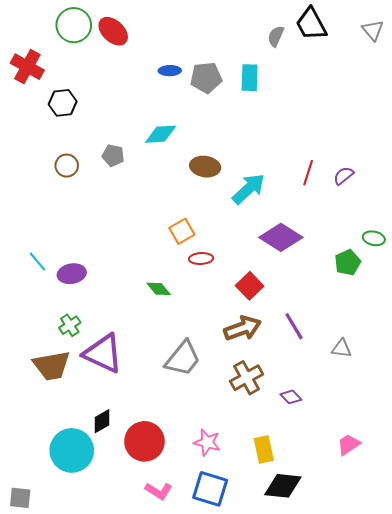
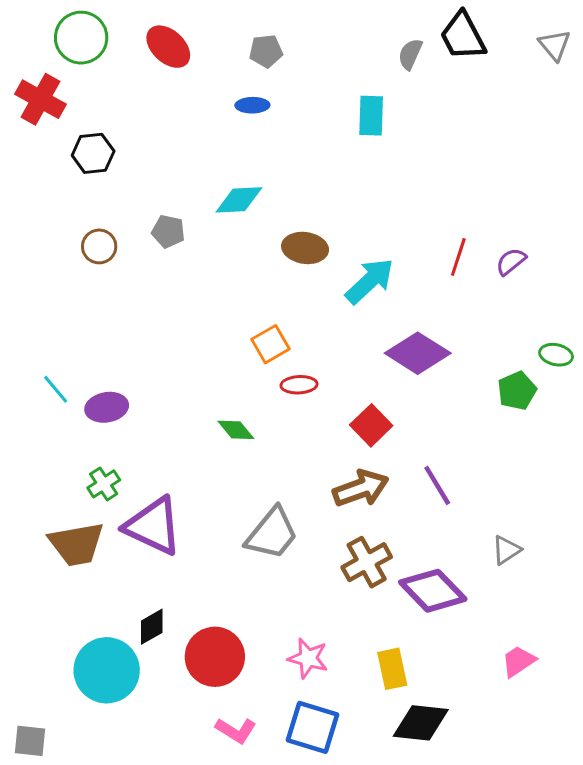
green circle: (74, 25) -> (81, 38), moved
gray pentagon: (206, 78) -> (266, 51), moved, size x0.7
gray triangle: (341, 348) -> (506, 550), moved, turned -40
purple diamond: (291, 397) -> (433, 591), size x2.0

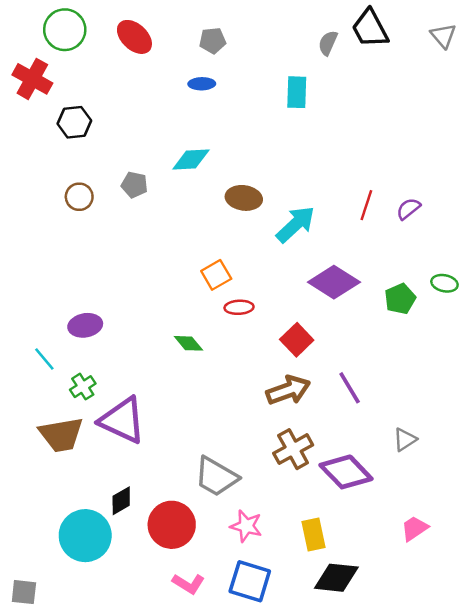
cyan line: (56, 389) -> (44, 359), moved
green pentagon: (517, 391) -> (400, 299), moved
gray trapezoid: (272, 534) -> (216, 477), moved, turned 81

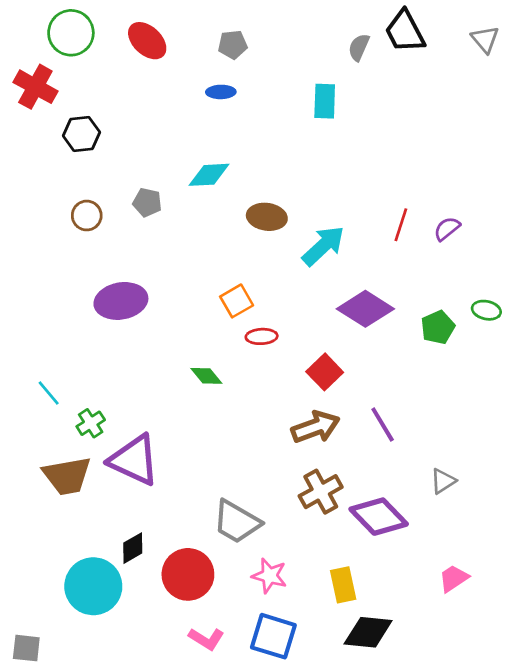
purple ellipse: (85, 325) -> (121, 301), moved, size x1.4

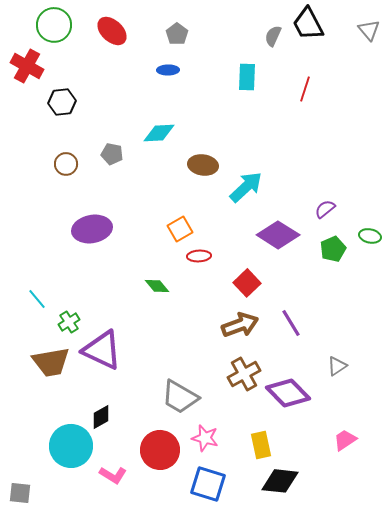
gray pentagon: (233, 45) -> (177, 34), turned -30
red line: (401, 225) -> (305, 89), moved
purple semicircle: (447, 229) -> (325, 209), moved
red circle: (188, 574) -> (160, 450), moved
pink L-shape: (206, 639) -> (113, 475), moved

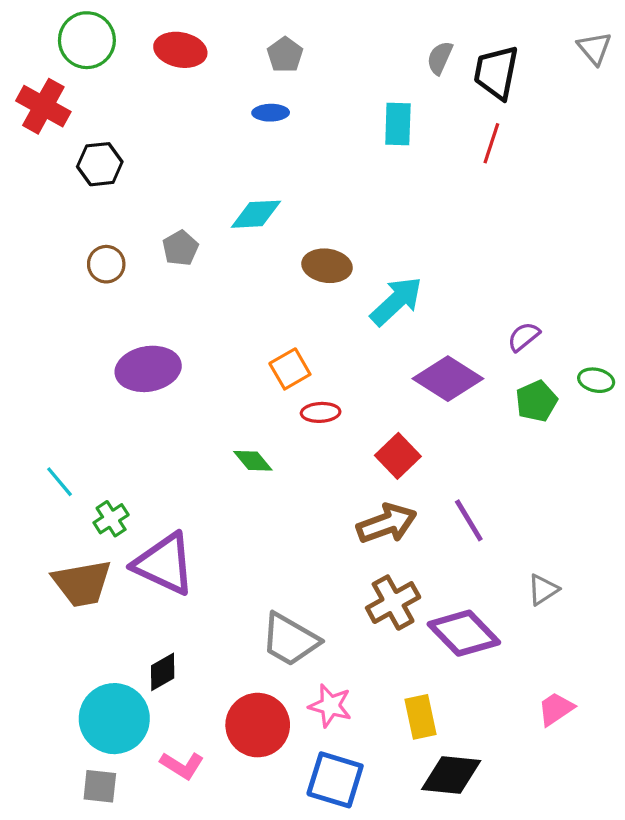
black trapezoid: (308, 24) -> (496, 72), moved, turned 39
red ellipse: (112, 31) -> (180, 50), turned -32
gray pentagon: (112, 154) -> (180, 248), turned 30
gray square: (20, 493) -> (100, 786), moved

